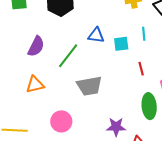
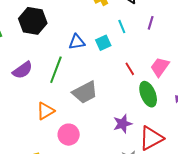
purple semicircle: (36, 46) -> (23, 70), turned 45
red line: (141, 69) -> (130, 69), moved
orange triangle: (35, 85) -> (45, 111), moved

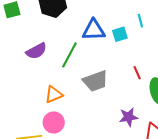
blue triangle: (77, 42) -> (94, 30), size x1.4
red line: (130, 69) -> (137, 73), moved
pink circle: (69, 135) -> (54, 122), moved

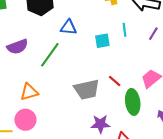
blue triangle: (94, 30) -> (69, 27), moved, size x0.7
red line: (137, 73) -> (115, 81), turned -32
gray trapezoid: (95, 81) -> (87, 89), moved

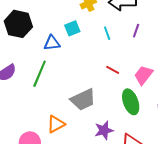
cyan square: (102, 41) -> (72, 28), moved
red line: (115, 81) -> (113, 70), moved
orange triangle: (29, 92) -> (56, 124), moved

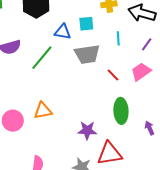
pink trapezoid: (143, 75) -> (141, 72), moved
gray trapezoid: (83, 100) -> (87, 54), moved

